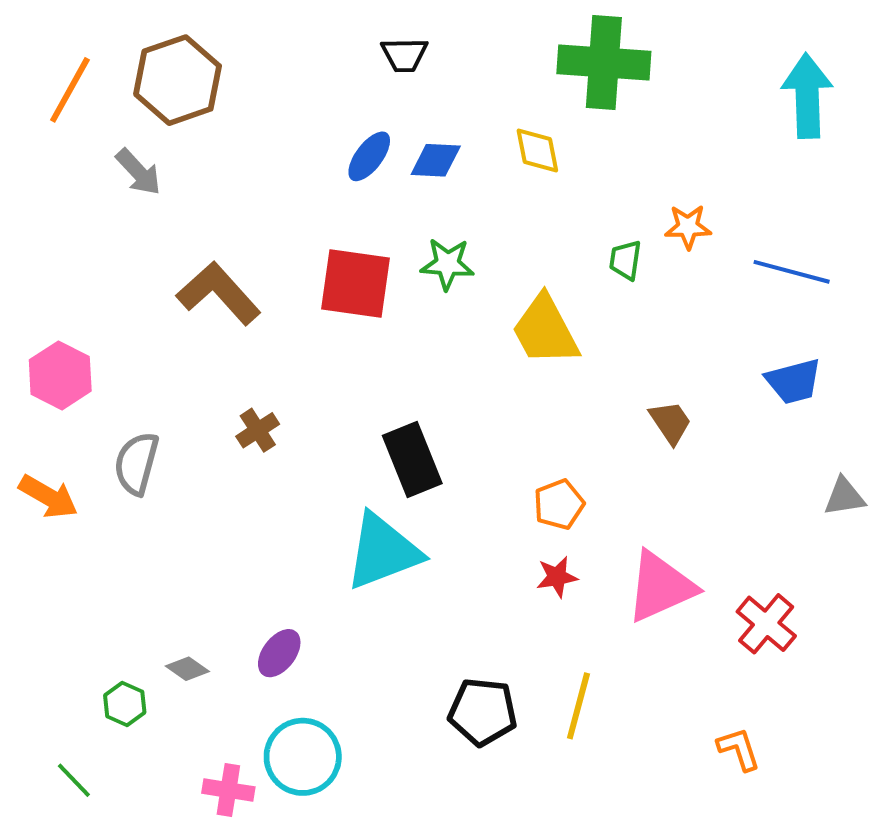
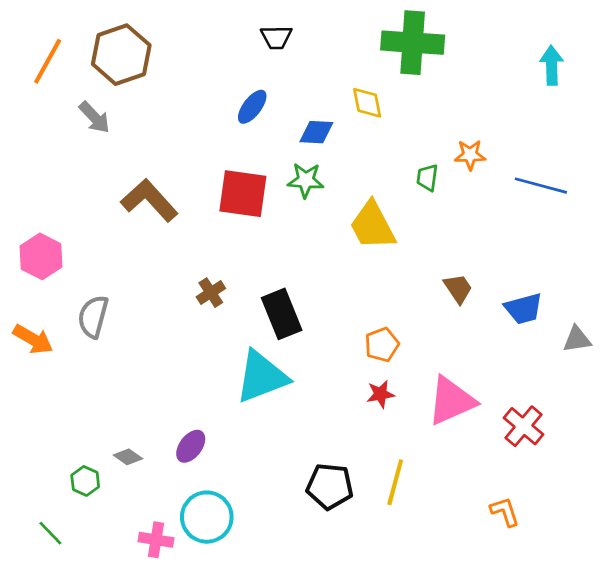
cyan arrow: (807, 96) -> (552, 65), size x0.7
blue diamond: (436, 160) -> (316, 132), moved
blue trapezoid: (794, 381) -> (524, 309), moved
brown cross: (258, 430) -> (211, 293), moved

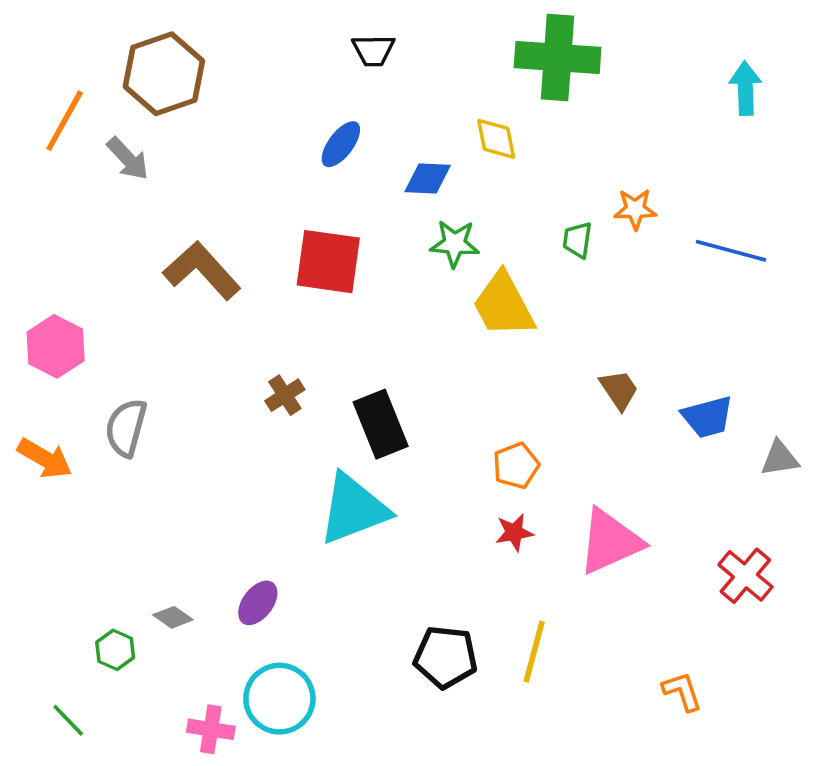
orange line: (48, 61) -> (65, 121), moved
green star: (306, 180) -> (455, 244), moved
red cross: (524, 426) -> (745, 576), moved

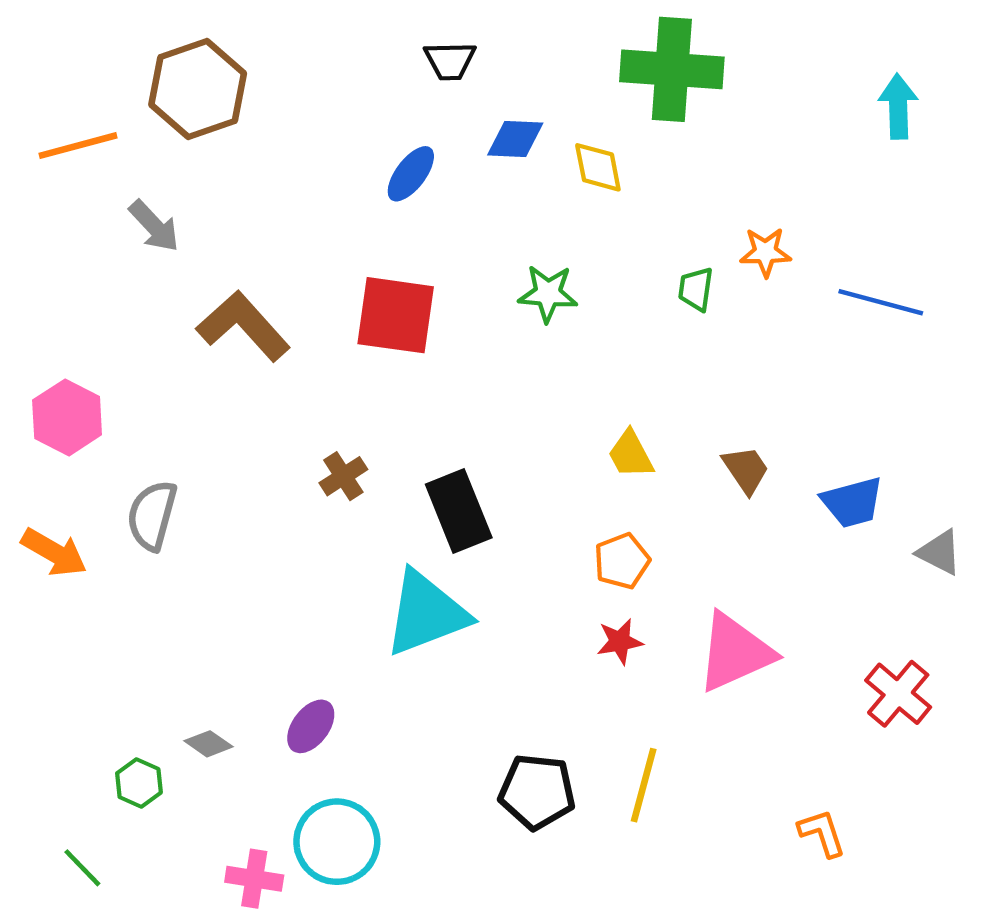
orange line: (65, 121) -> (78, 146), turned 46
gray arrow: (128, 159) -> (154, 226), moved
blue diamond: (428, 178) -> (515, 139), moved
yellow trapezoid: (503, 305) -> (631, 454), moved, size x0.6
gray triangle: (780, 458) -> (939, 552), turned 36

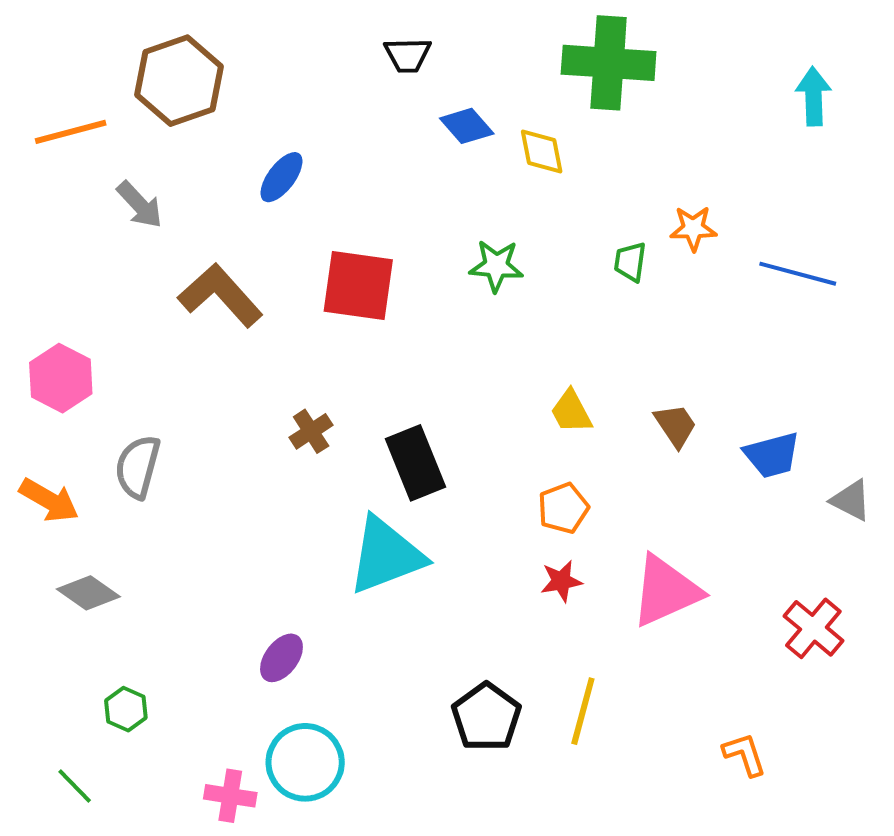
blue diamond: (515, 139) -> (467, 126), turned 46
blue ellipse: (411, 174) -> (281, 177), moved
gray diamond: (209, 744) -> (88, 593), moved, size x1.4
black pentagon: (537, 792) -> (486, 717), turned 30

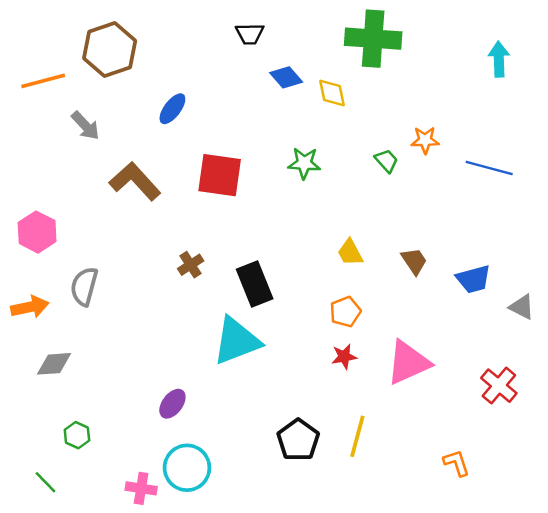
green trapezoid: (630, 262) -> (386, 161), turned 130
orange arrow: (49, 500) -> (30, 307), turned -42
gray diamond: (88, 593) -> (54, 364), turned -39

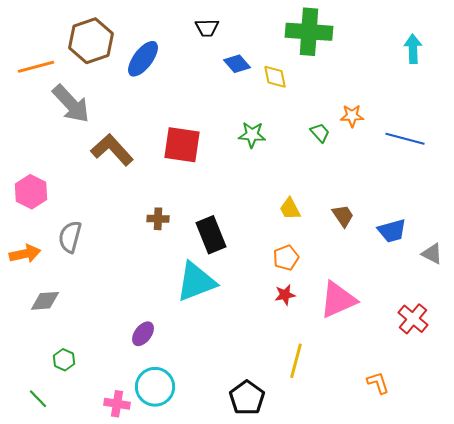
blue ellipse: (172, 109) -> (143, 59), moved, size x1.4
gray arrow: (85, 126) -> (71, 104), size x1.6
brown cross: (191, 265) -> (158, 219), turned 35
black pentagon: (298, 440) -> (247, 398), moved

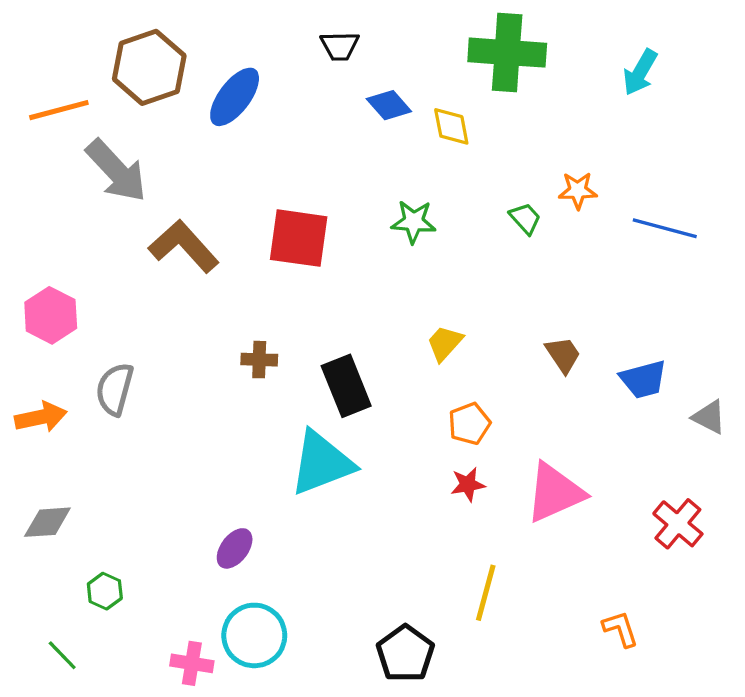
cyan arrow: (413, 49) -> (640, 72), moved, turned -148
yellow trapezoid: (290, 209) -> (445, 343), moved, turned 70
gray diamond: (45, 301) -> (47, 522), moved

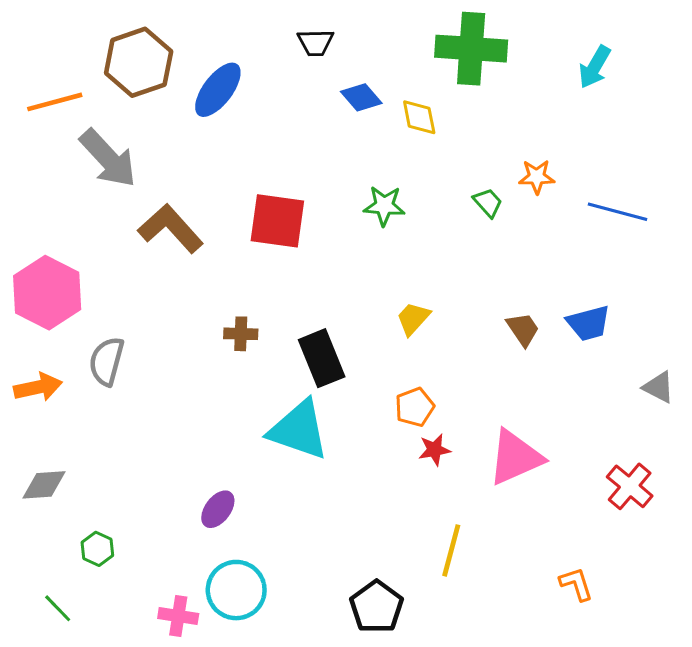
pink hexagon: (51, 315) -> (47, 293), size x1.4
blue trapezoid: (643, 379) -> (589, 323), moved
orange pentagon: (469, 424) -> (415, 407), moved
cyan triangle: (322, 463) -> (299, 430), turned 40

